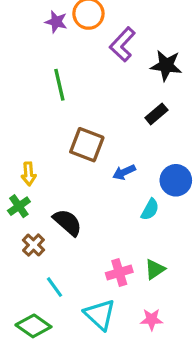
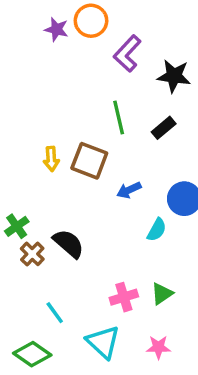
green line: (59, 85) -> (119, 117), moved
yellow arrow: (29, 174) -> (51, 159), moved
brown cross: (33, 245) -> (32, 254), moved

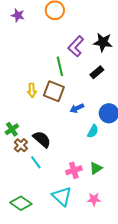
purple star: (56, 29) -> (18, 15), moved
purple L-shape: (127, 54) -> (76, 46), moved
green line: (119, 117) -> (60, 66), moved
cyan line: (55, 313) -> (36, 162), moved

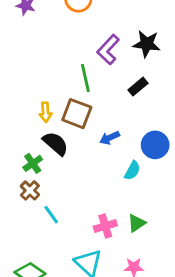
green cross: (12, 129) -> (33, 163), moved
black semicircle: (42, 139) -> (55, 143), moved

